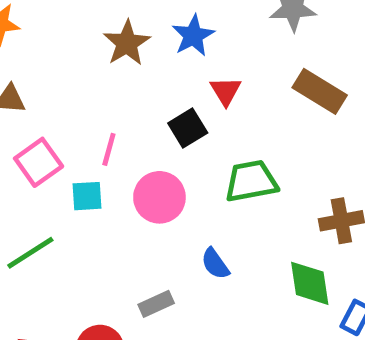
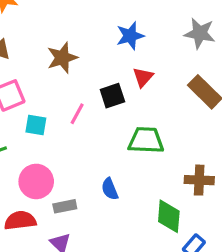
brown star: (127, 43) -> (62, 58), moved
pink line: (109, 149) -> (77, 114), moved
pink circle: (159, 197) -> (36, 181), moved

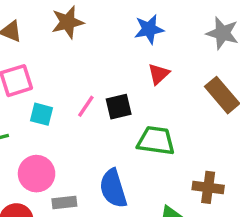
brown star: (62, 58) -> (68, 22), moved
black square: (112, 96) -> (119, 107), moved
blue semicircle: (110, 189) -> (113, 188), size x1.6

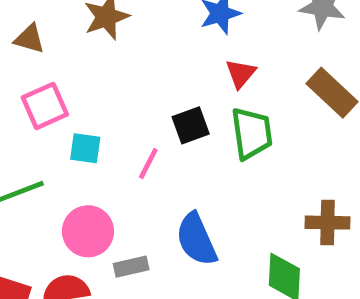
pink line: (86, 106) -> (148, 163), moved
green trapezoid: (156, 141) -> (252, 133), moved, turned 81

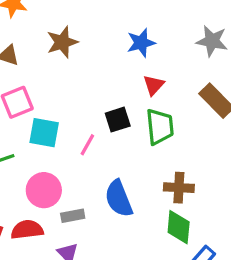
cyan square: (85, 148) -> (44, 133), size x1.4
brown cross: (328, 223) -> (179, 188), moved

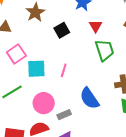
black square: (118, 120) -> (62, 30), moved

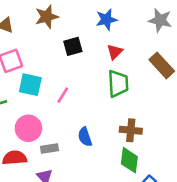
blue semicircle: (89, 98) -> (85, 137), size x0.7

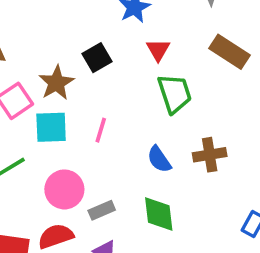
brown star: (47, 17) -> (56, 83), moved
blue semicircle: (85, 137) -> (159, 159), moved
green diamond: (129, 160) -> (159, 214), moved

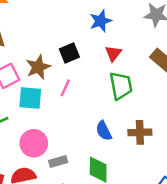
pink line: (101, 130) -> (65, 88), moved

